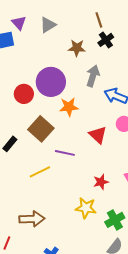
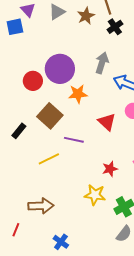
brown star: (77, 48) -> (86, 16), moved, turned -30

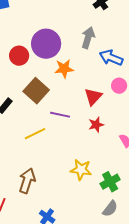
red triangle: (107, 122) -> (93, 97), turned 30
red star: (110, 169) -> (96, 125), moved
brown arrow: (41, 206) -> (27, 181), turned -70

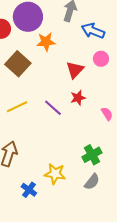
purple line: (60, 115) -> (53, 108), moved, turned 30
yellow star: (81, 170) -> (55, 174), moved

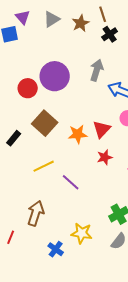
orange star: (46, 42) -> (78, 134), moved
purple line: (53, 108) -> (71, 182), moved

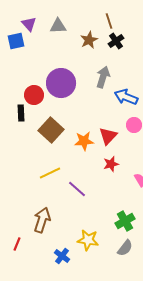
gray triangle: (52, 19) -> (58, 26), turned 30
brown star: (81, 23) -> (89, 40), moved
black rectangle: (14, 138) -> (21, 113), moved, turned -42

